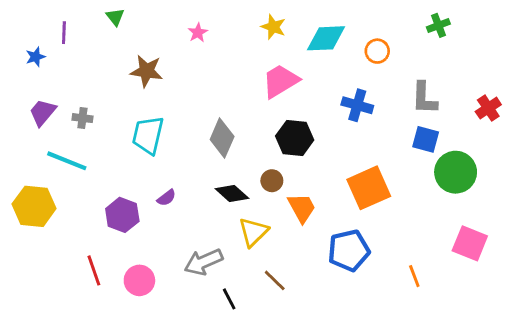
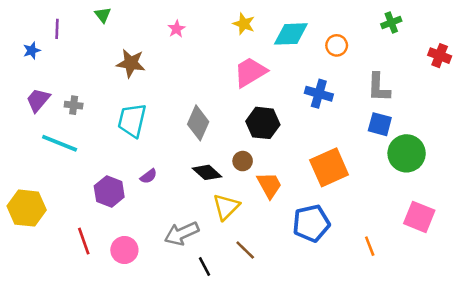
red cross: (488, 108) -> (440, 56), moved, turned -35
yellow hexagon: (34, 206) -> (27, 208), moved

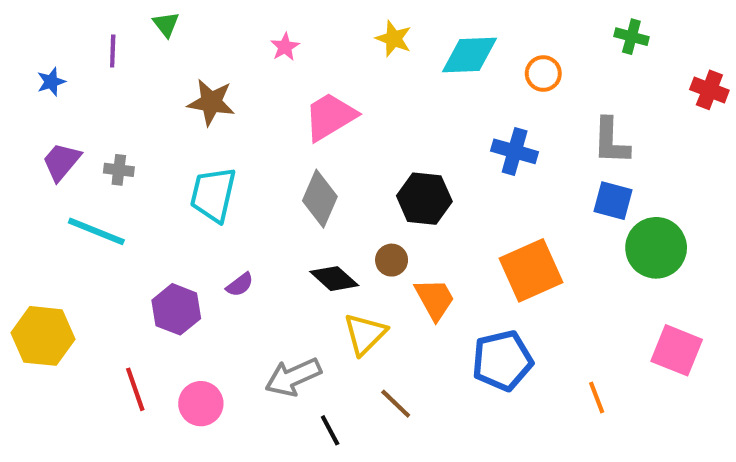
green cross: (391, 23) -> (631, 37), turned 36
purple line: (57, 29) -> (113, 51), moved
pink trapezoid: (250, 72) -> (330, 117), moved

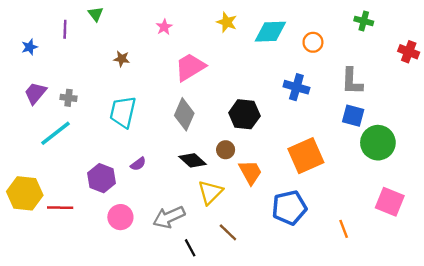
brown star: (211, 102) -> (122, 59), size x0.6
cyan line: (96, 231) -> (55, 133), turned -60
red line: (135, 389) -> (60, 208), moved, turned -70
pink circle: (201, 404) -> (120, 217), moved

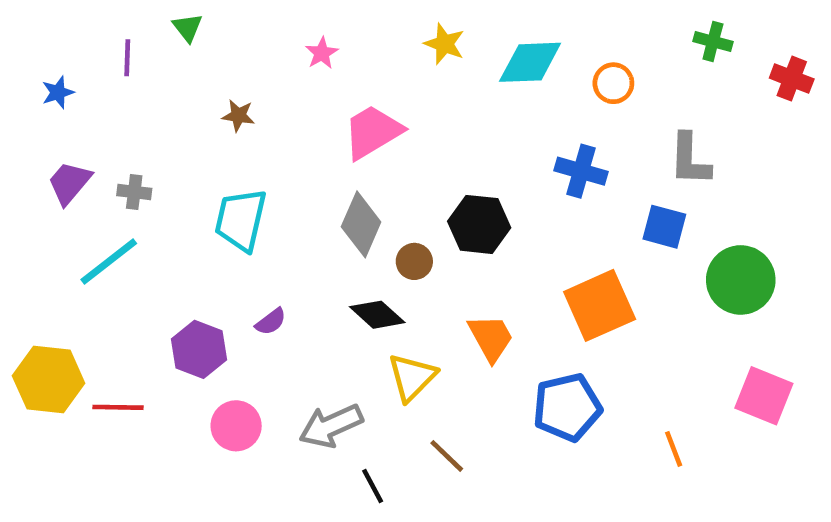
red cross: (409, 52) -> (792, 79), moved
blue square: (353, 116) -> (664, 227), moved
brown circle: (226, 150) -> (414, 261), moved

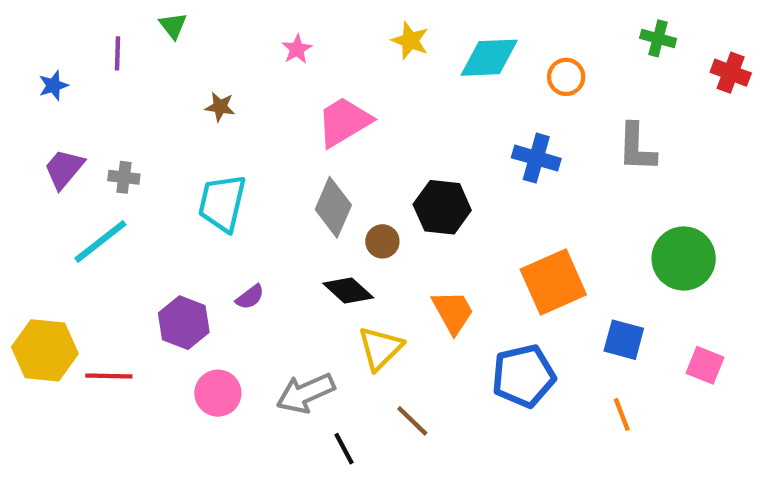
blue square: (664, 227) -> (624, 340), moved
pink square: (764, 396) -> (705, 365), size x0.7

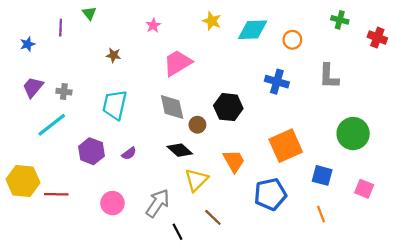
gray diamond: (333, 207) -> (172, 107), turned -36
purple hexagon: (184, 323) -> (91, 151), moved
gray arrow: (306, 393) -> (158, 203), turned 148

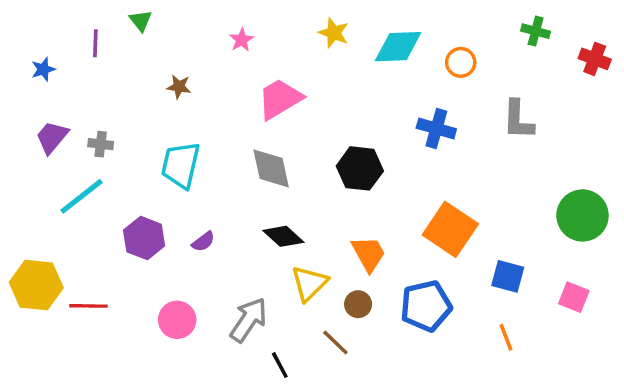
brown circle: (197, 125) -> (358, 304), moved
green circle: (353, 134) -> (582, 215), moved
orange square: (286, 146) -> (450, 229), turned -32

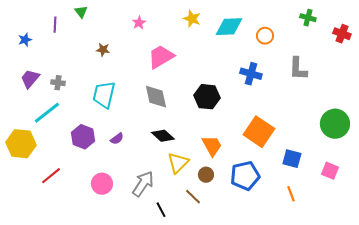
yellow hexagon: (36, 285) -> (21, 144), moved
red line: (88, 306) -> (51, 176), turned -40

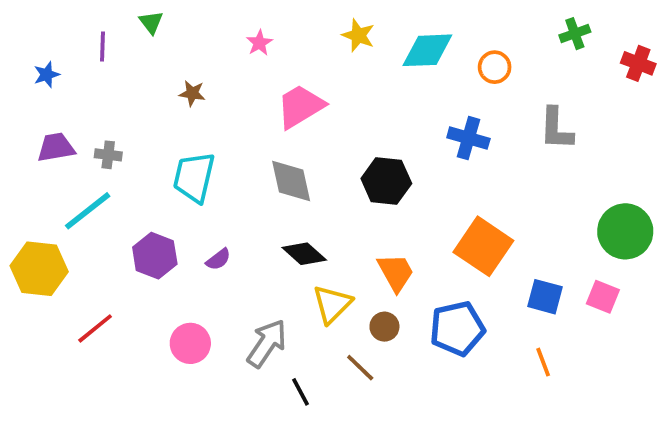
green cross: (308, 18) -> (575, 34), turned -35
purple trapezoid: (30, 79) -> (56, 147), turned 40
pink square: (330, 171) -> (603, 297), moved

